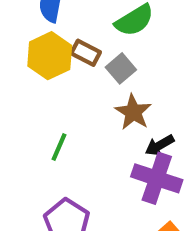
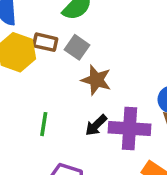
black arrow: (160, 145) -> (96, 125), moved

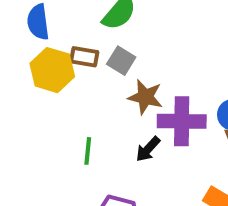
purple cross: (129, 128) -> (182, 121), moved

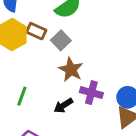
purple cross: (182, 121) -> (91, 93), size x0.7

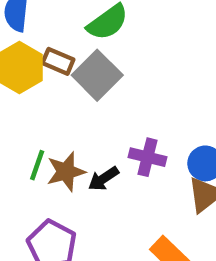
gray square: (61, 40) -> (97, 75), size x1.5
brown star: (71, 70) -> (66, 172), moved, turned 30

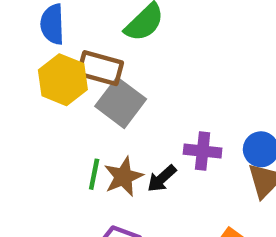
brown rectangle: (58, 61) -> (100, 68), size x1.4
gray square: (97, 75) -> (121, 103), moved

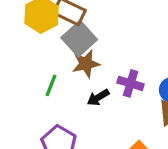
brown star: (123, 177) -> (86, 64), moved

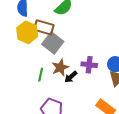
brown star: (86, 64) -> (60, 67), moved

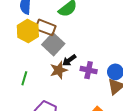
green line: (41, 75) -> (24, 78), moved
black arrow: (71, 77) -> (69, 60), moved

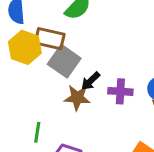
brown star: (59, 70) -> (77, 98), turned 30
green line: (24, 78) -> (37, 132), moved

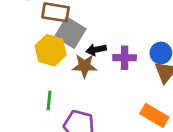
yellow hexagon: (25, 47) -> (51, 50), moved
black arrow: (91, 81) -> (96, 50), turned 36

